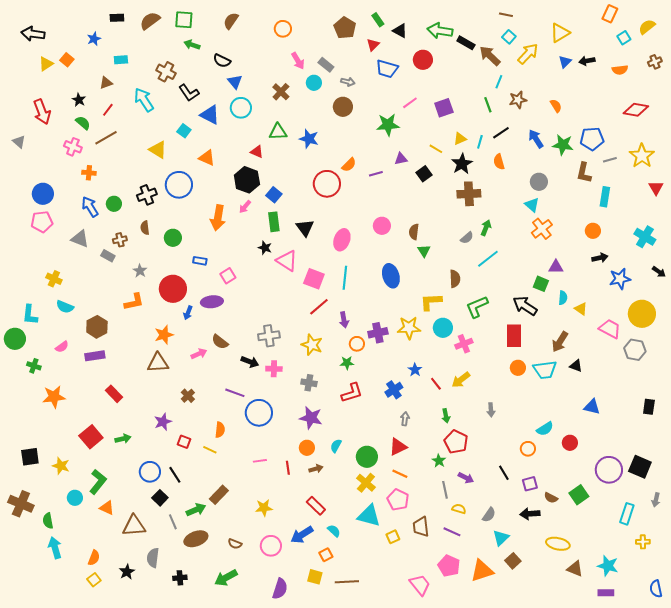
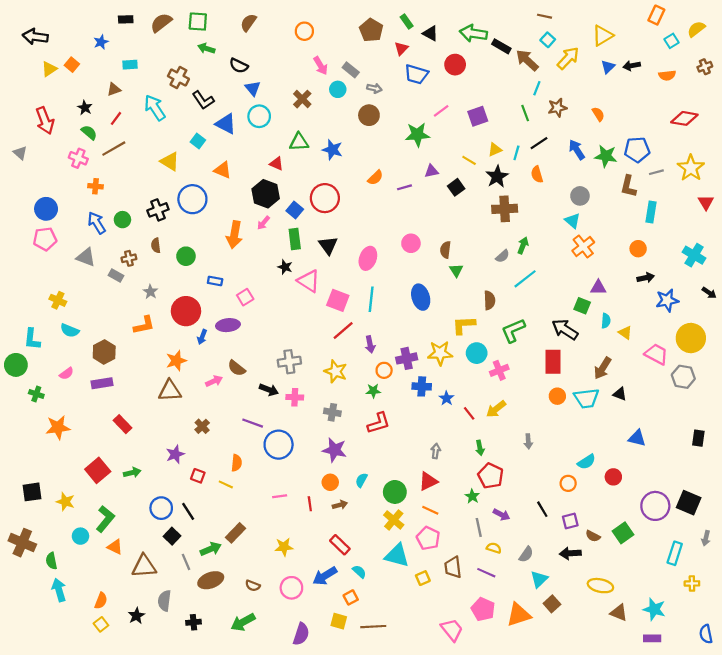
red circle: (327, 184) -> (325, 198), moved
blue cross: (394, 390) -> (422, 386), moved, turned 36

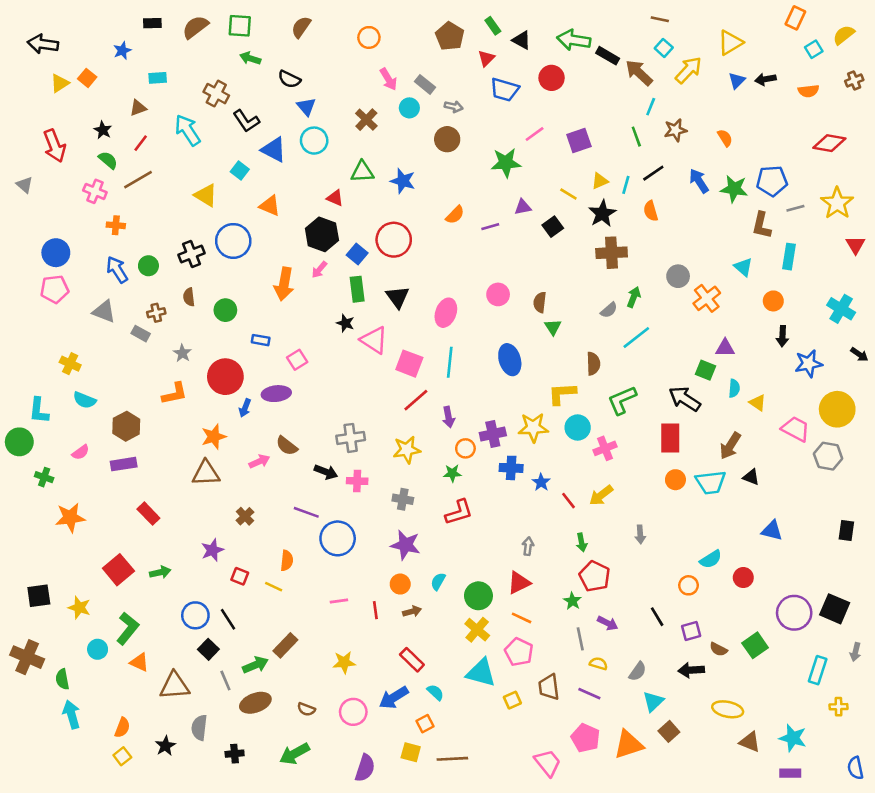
gray circle: (580, 196) -> (678, 276), moved
cyan triangle: (572, 221) -> (743, 267), moved
black arrow: (646, 278) -> (782, 336), turned 105
yellow star: (336, 371) -> (407, 450), turned -30

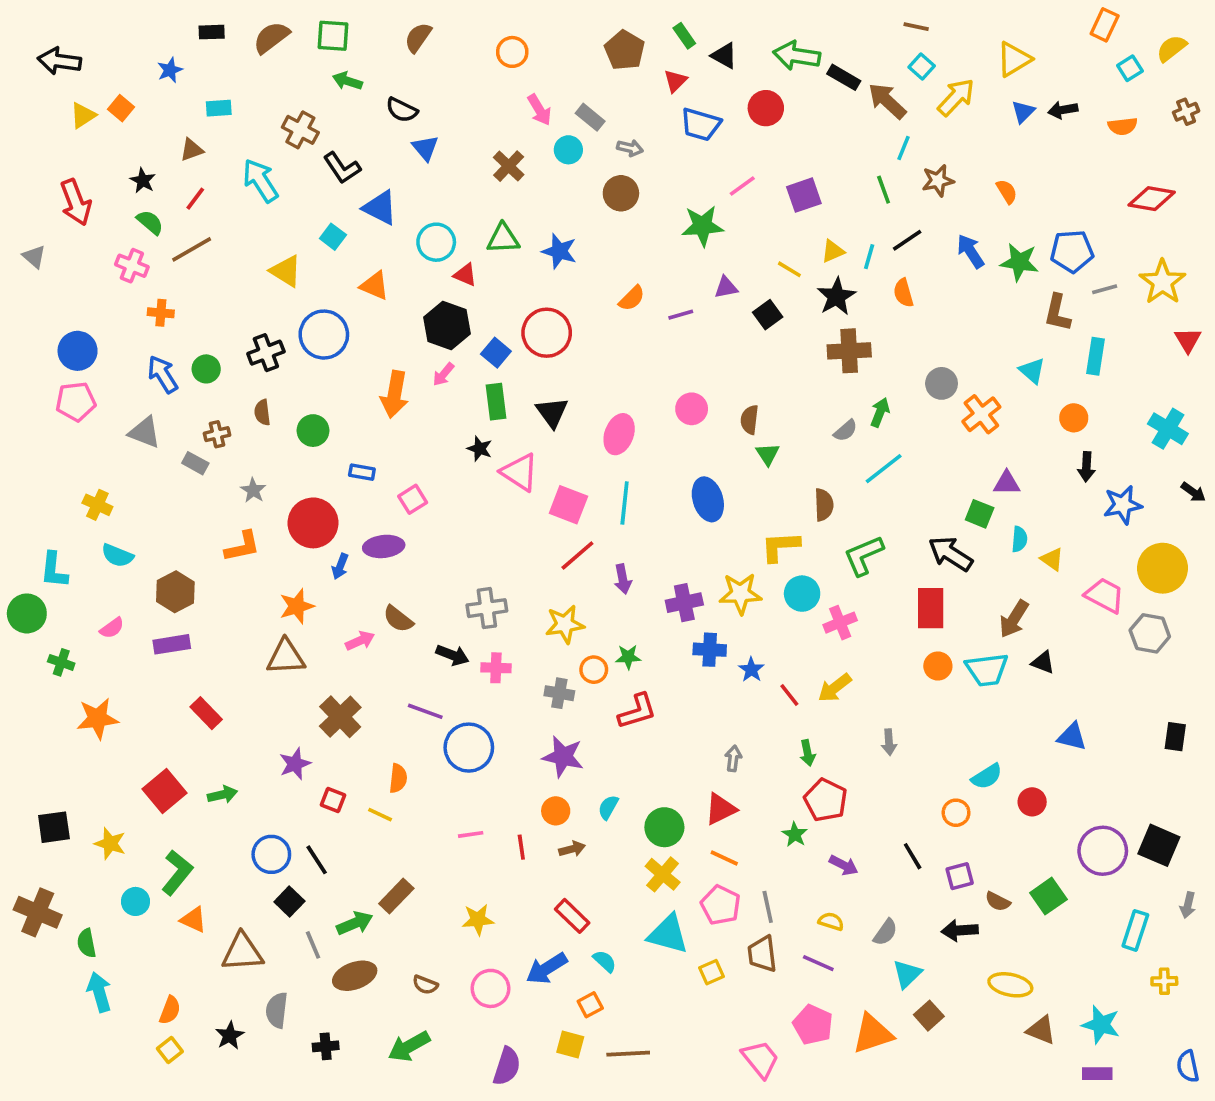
cyan circle: (314, 141) -> (436, 242), moved
orange circle: (465, 448) -> (594, 670), moved
brown cross: (245, 516) -> (340, 717), size x1.6
gray line: (580, 639) -> (768, 907), moved

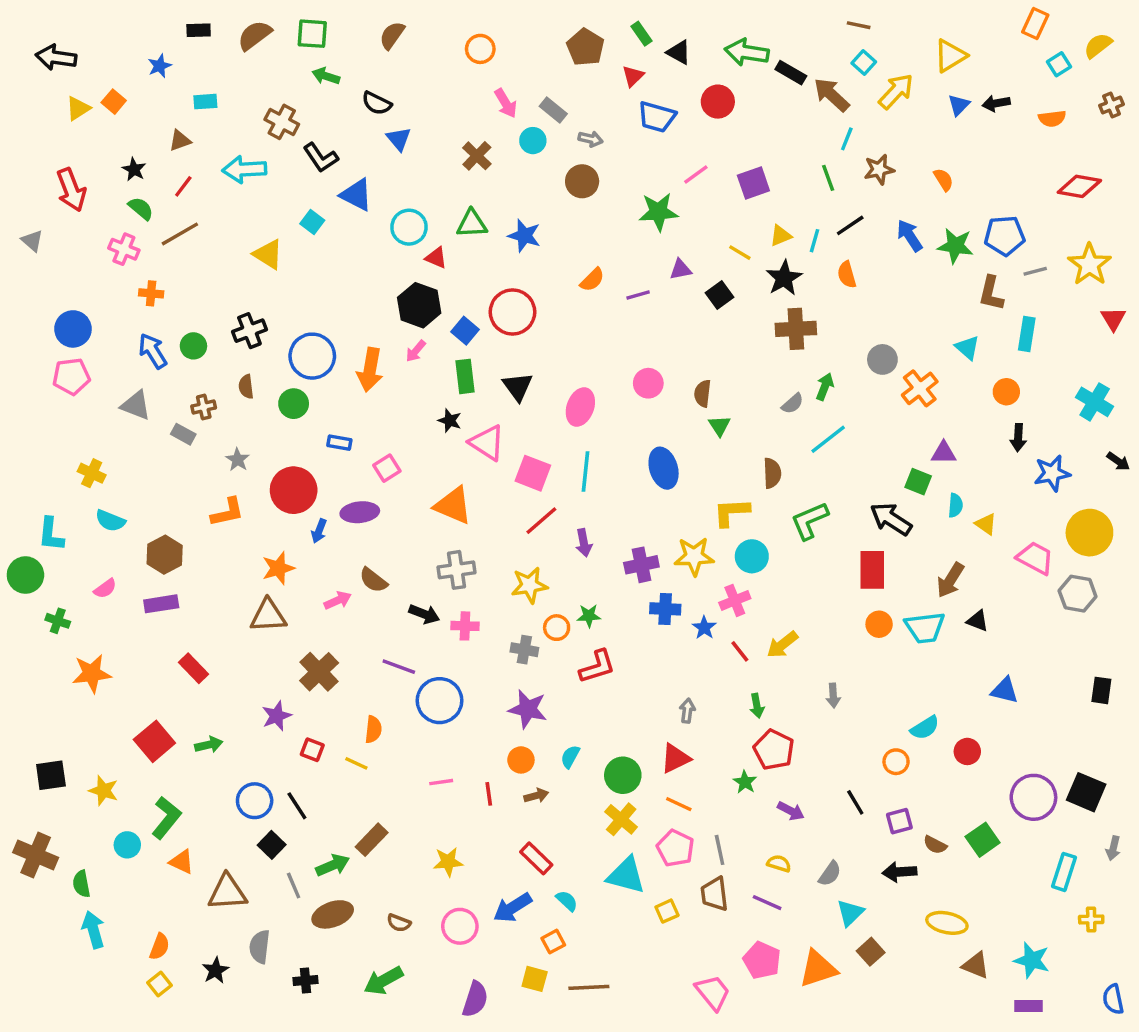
cyan arrow: (260, 181) -> (244, 169), turned -60
orange triangle: (375, 286) -> (453, 505), moved, size x1.4
blue circle: (324, 335) -> (312, 356), moved
pink cross: (840, 623) -> (735, 600), moved

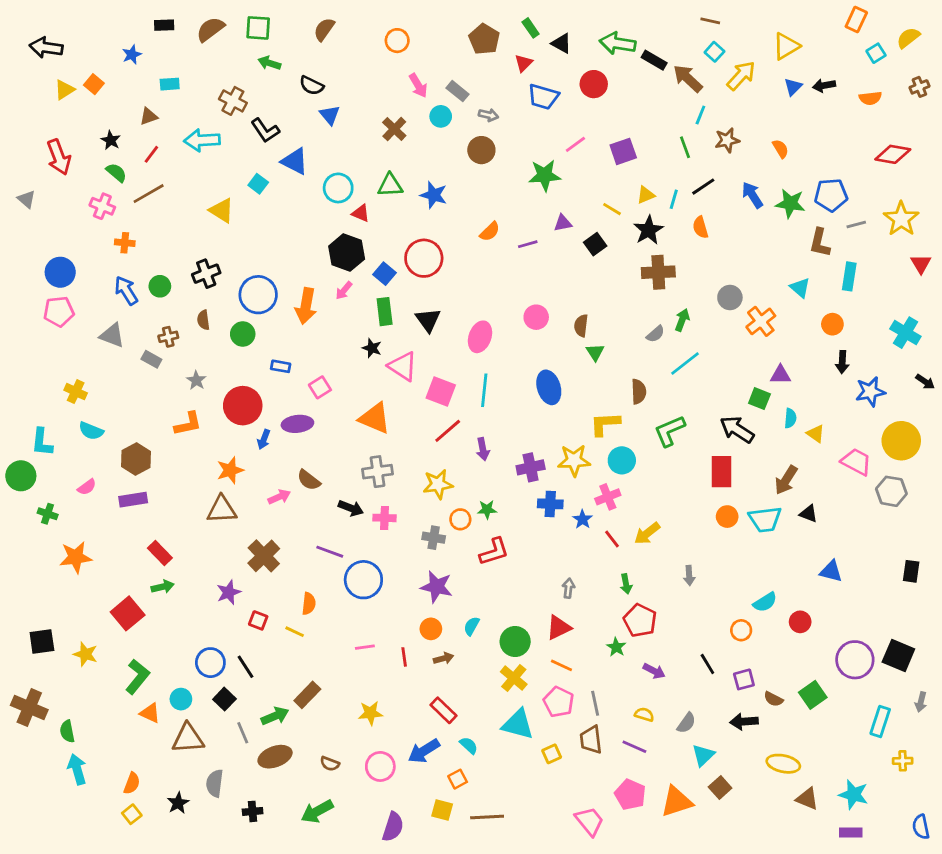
green arrow: (209, 745) -> (163, 587), moved
cyan circle: (127, 845) -> (181, 699), moved

